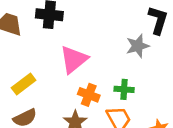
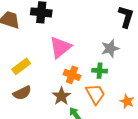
gray star: (138, 46) -> (110, 48), moved

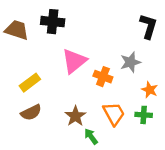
green cross: (100, 71) -> (144, 115), moved
orange cross: (72, 75) -> (103, 77), moved
orange star: (127, 101) -> (150, 90), moved

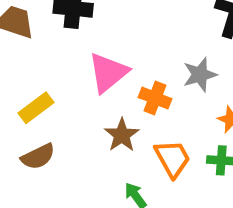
brown star: (75, 116) -> (122, 135), moved

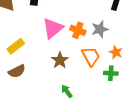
orange cross: (155, 98) -> (78, 30), moved
orange trapezoid: (173, 158) -> (91, 56), moved

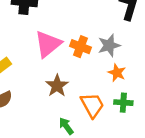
orange star: (116, 52) -> (117, 73), moved
orange trapezoid: (91, 56) -> (92, 105), moved

